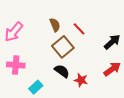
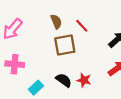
brown square: (63, 47) -> (65, 45), turned 30
black semicircle: (62, 71) -> (64, 80), moved

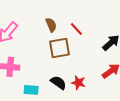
cyan rectangle: (36, 88) -> (31, 90), turned 48

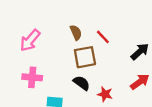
black semicircle: (58, 83) -> (82, 83), moved

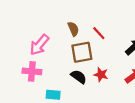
pink arrow: (30, 40) -> (39, 45), moved
red star: (105, 94) -> (101, 75), moved

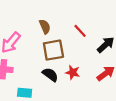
red line: (99, 33) -> (80, 31), moved

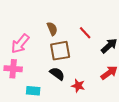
red star: (73, 72) -> (78, 86), moved

